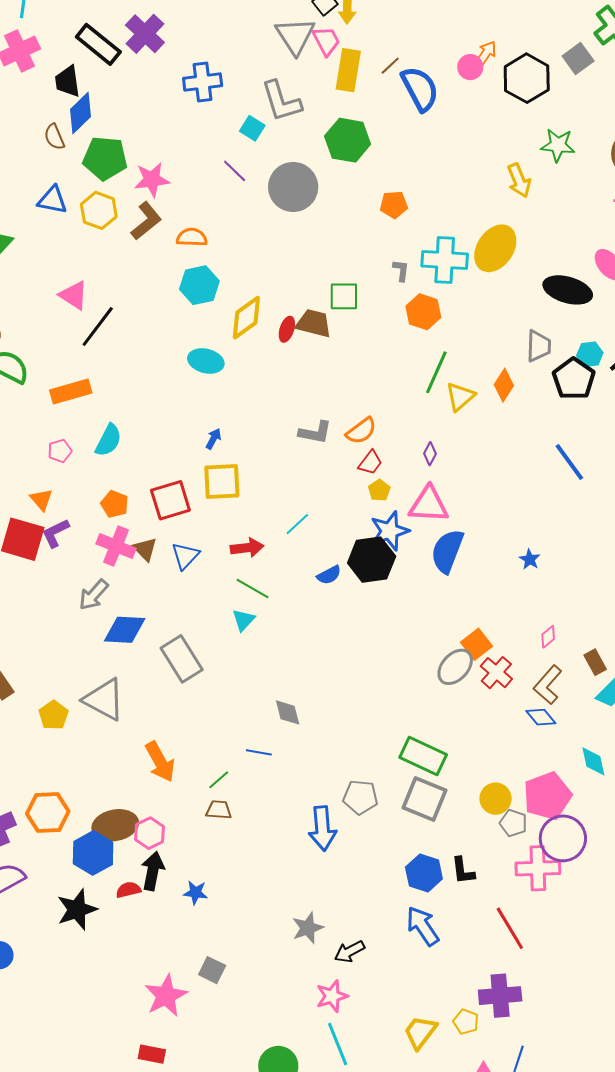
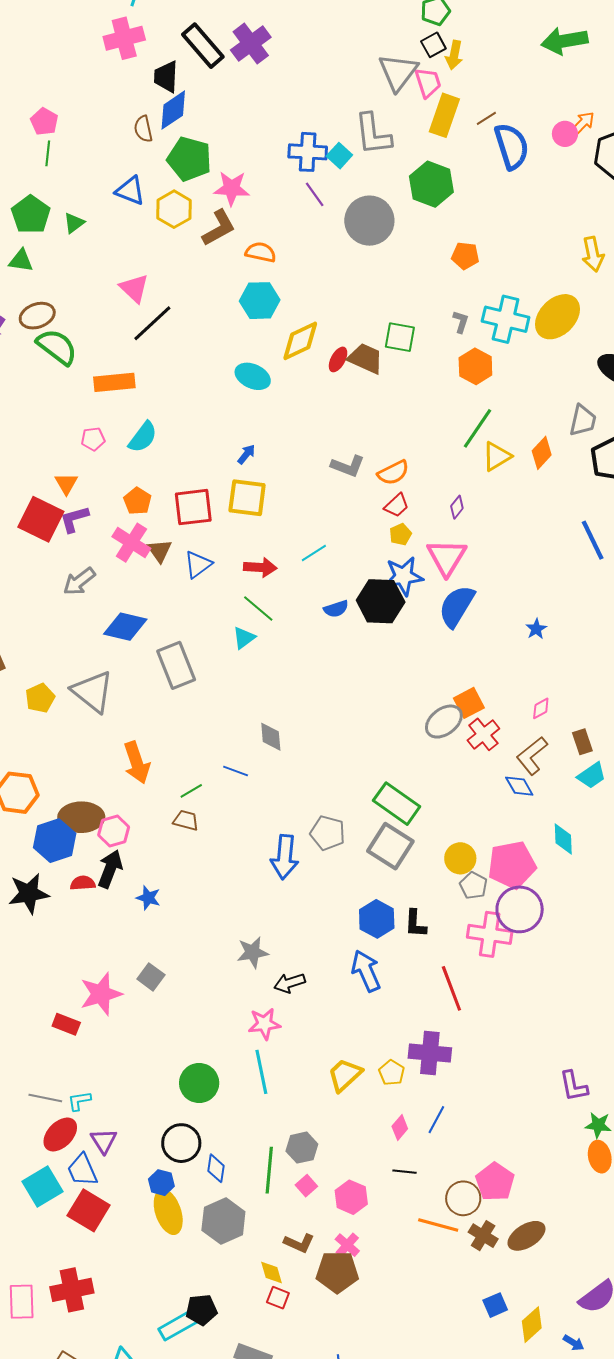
blue cross: (203, 82) -> (308, 152), moved
pink triangle: (429, 505) -> (447, 557), turned 48
gray arrow: (94, 595) -> (79, 581), moved
red rectangle: (152, 1054) -> (66, 1024), moved

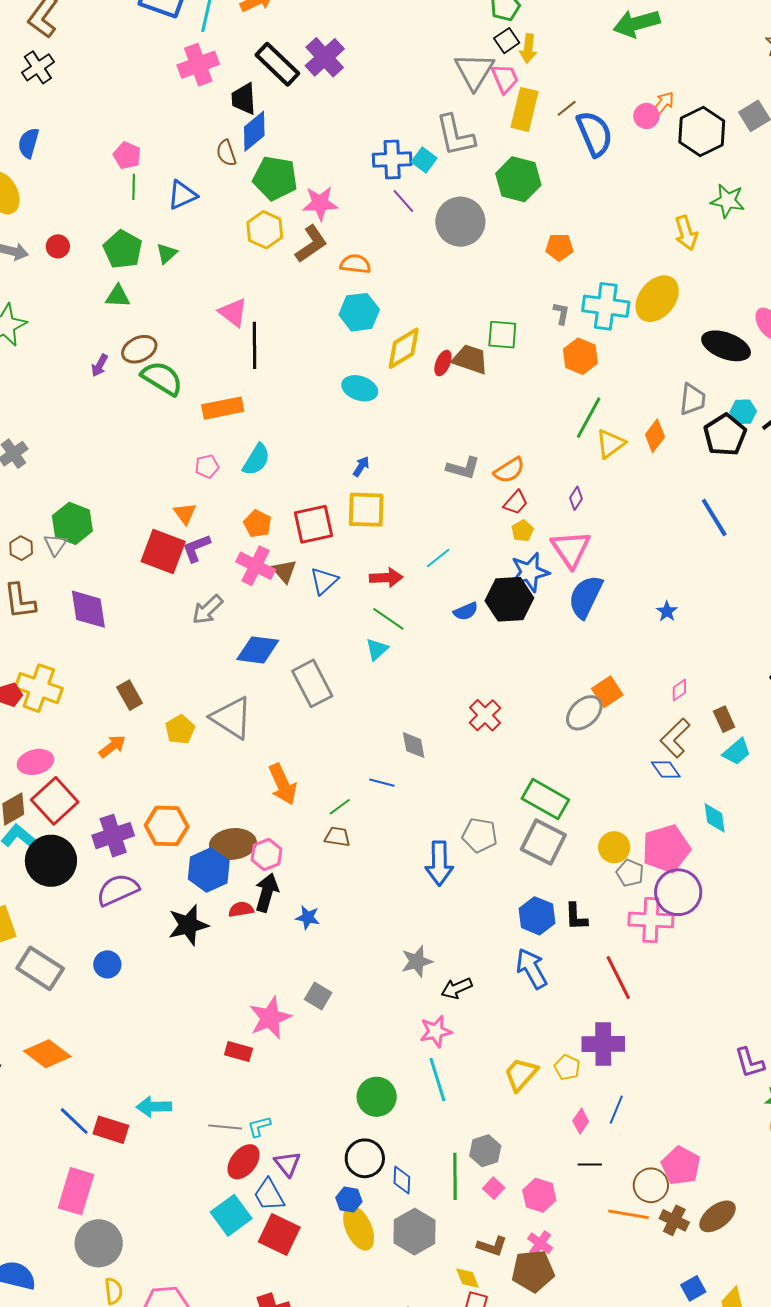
blue triangle: (130, 191) -> (182, 195), moved, turned -40
black line: (152, 323) -> (255, 345), turned -42
red cross: (483, 734) -> (485, 715), moved

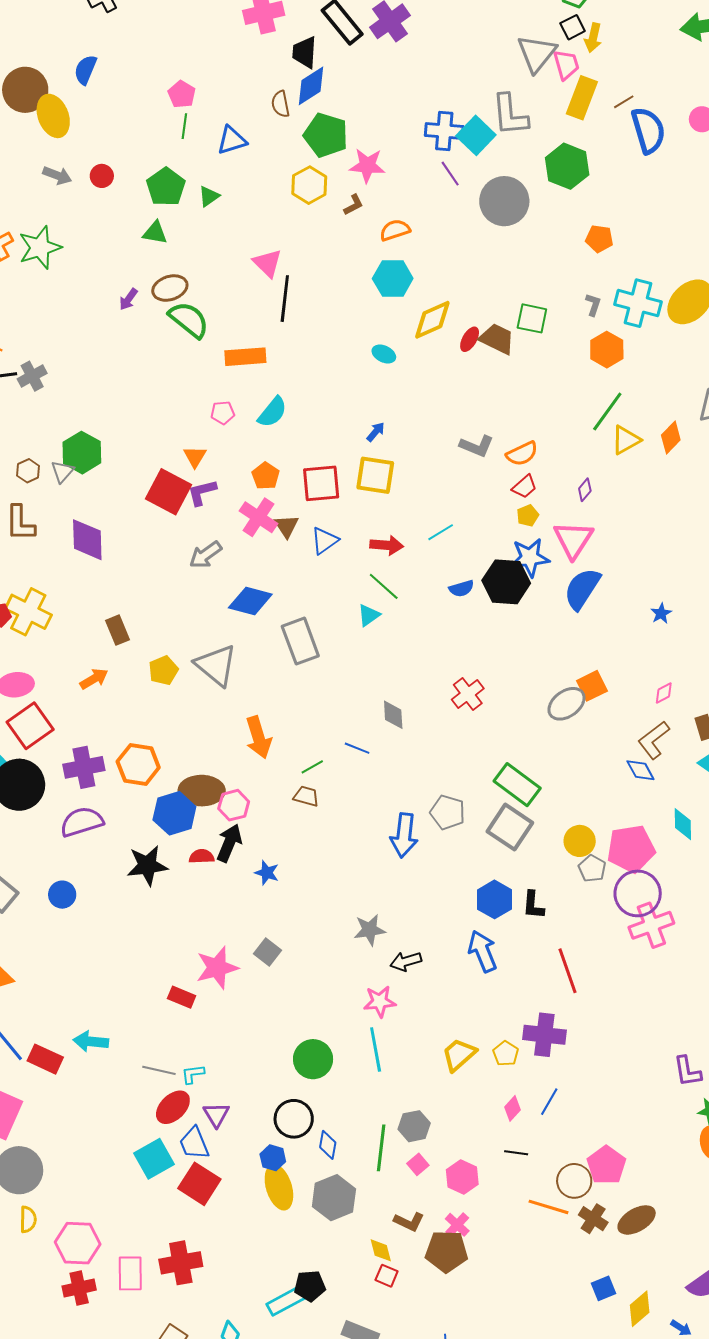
cyan square: (424, 160) -> (476, 135), size x1.5
brown L-shape: (311, 244) -> (354, 205), size x0.6
orange semicircle: (355, 264) -> (395, 230), turned -32
cyan ellipse: (360, 388) -> (384, 354), size x0.7
pink cross: (651, 920) -> (651, 925), moved, turned -30

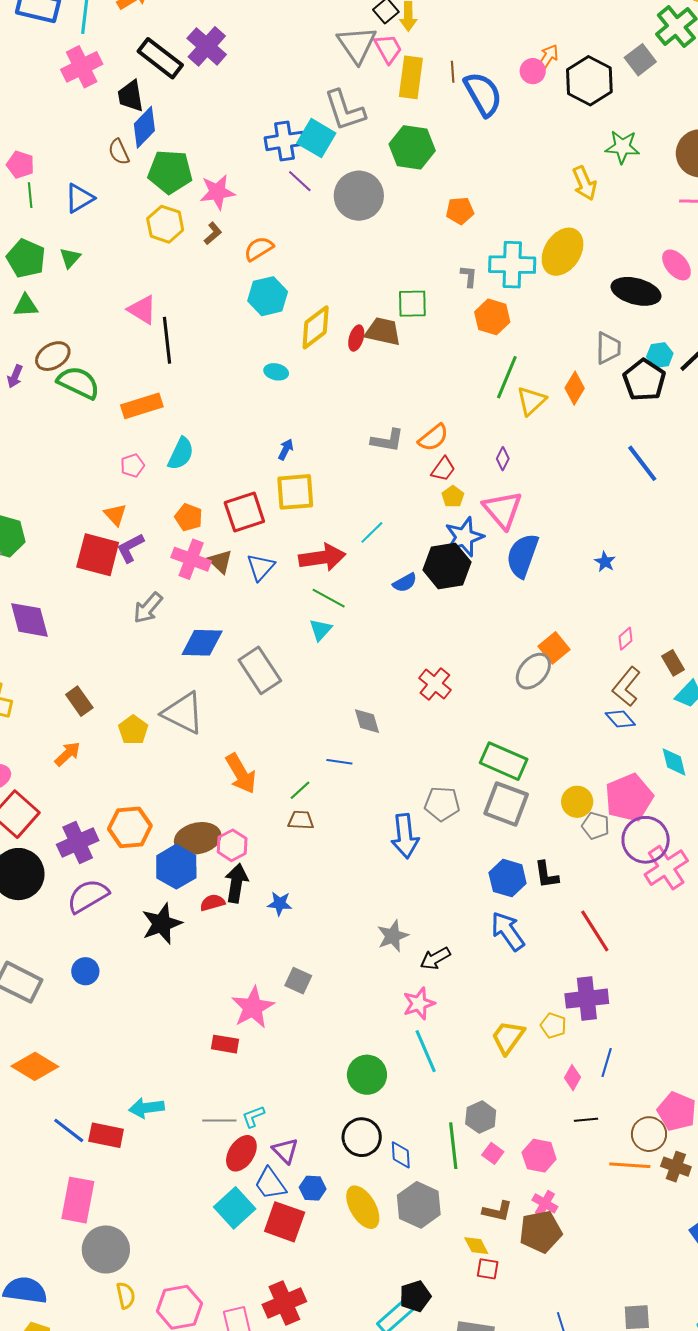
brown line: (624, 102) -> (453, 72), turned -50
red arrow: (387, 545) -> (322, 557), size x1.4
blue hexagon: (273, 1158) -> (313, 1188), moved

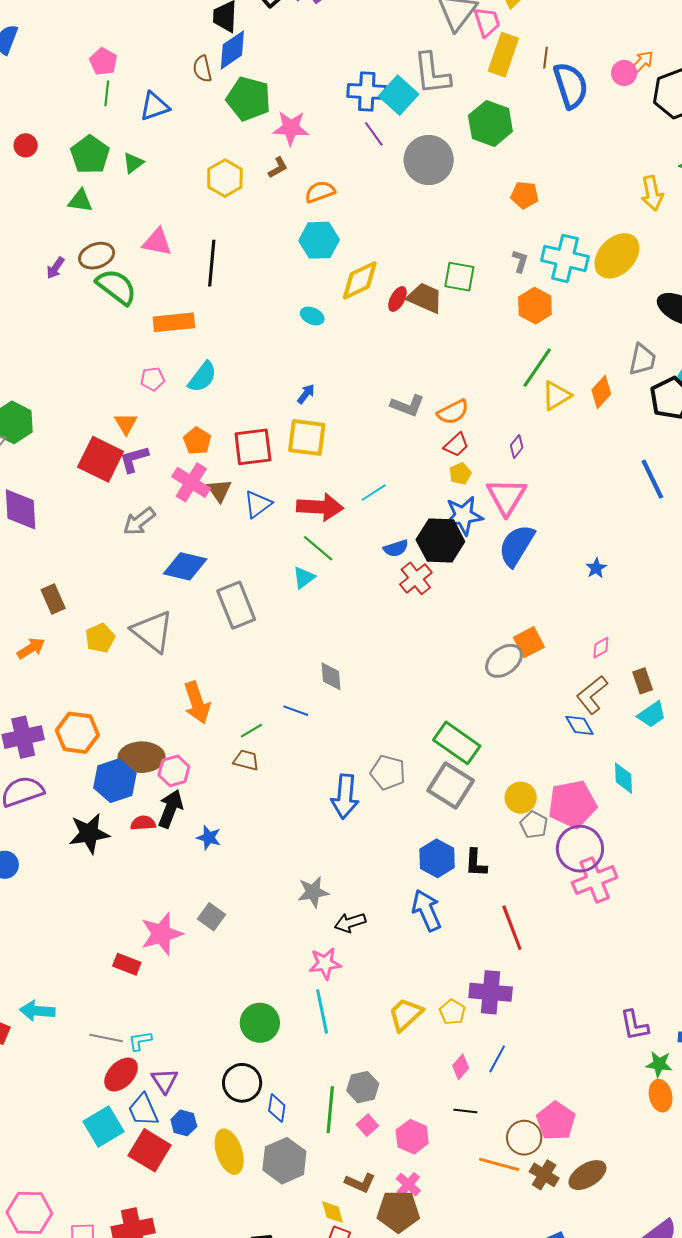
yellow hexagon: (165, 224) -> (225, 178), moved
pink triangle: (142, 310) -> (157, 242), moved, turned -32
red cross: (435, 684) -> (416, 578), moved

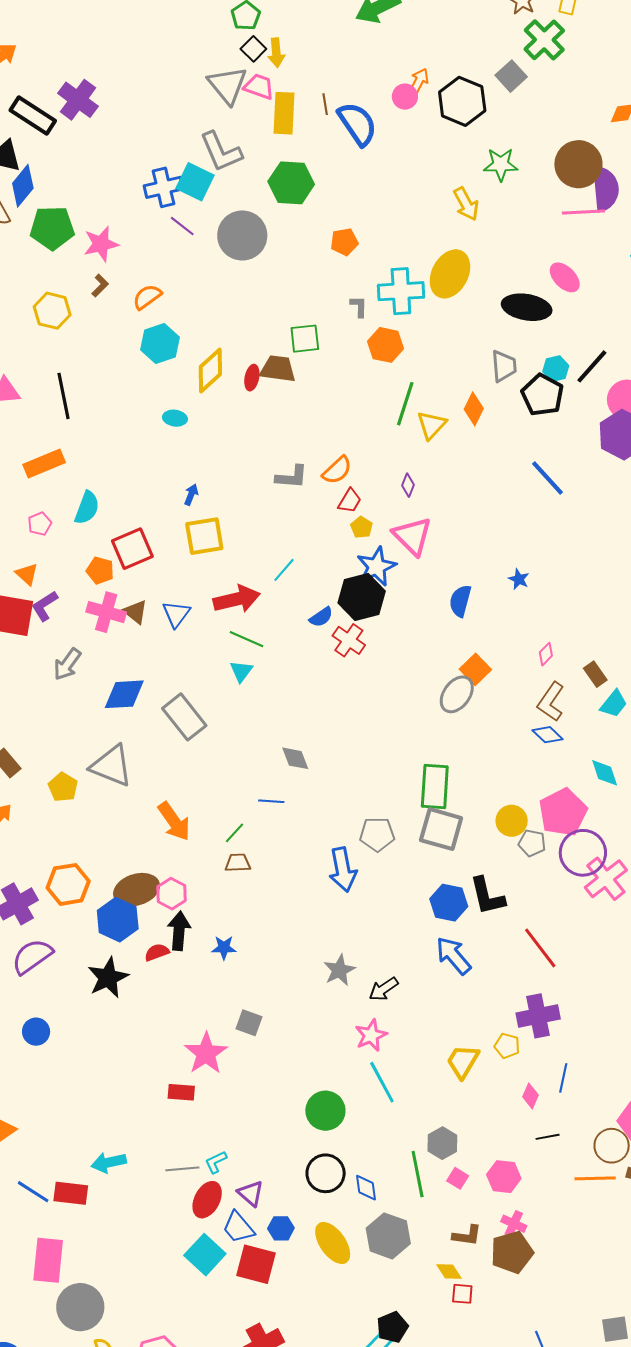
pink trapezoid: (487, 22) -> (259, 87), turned -36
red square: (253, 447) -> (132, 549), moved
blue semicircle: (517, 545) -> (460, 601), moved, size x0.7
green rectangle: (457, 743) -> (435, 786), turned 75
black L-shape: (476, 863) -> (487, 896), size x1.4

